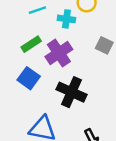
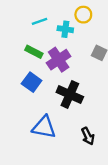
green rectangle: (31, 44) -> (34, 52), turned 60

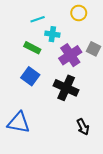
cyan cross: (65, 29) -> (52, 34), moved
purple cross: (59, 60) -> (70, 55), moved
blue triangle: (44, 127) -> (19, 123), moved

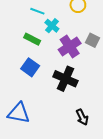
cyan line: (38, 19) -> (37, 11), turned 40
cyan cross: (52, 34) -> (52, 26), turned 32

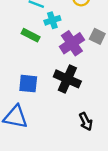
cyan cross: (52, 26) -> (52, 20), turned 32
blue square: (30, 67) -> (28, 84), moved, turned -30

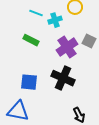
cyan cross: (52, 20) -> (55, 20), moved

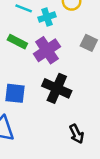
purple cross: (67, 47) -> (47, 50), moved

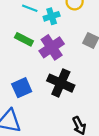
blue square: (15, 93) -> (22, 88), turned -30

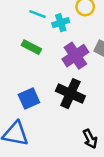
purple cross: (52, 47) -> (75, 56), moved

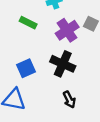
black arrow: (90, 139) -> (69, 100), moved

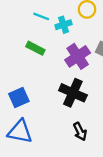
blue square: (26, 68) -> (19, 97), moved

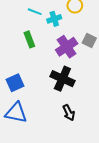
green rectangle: (35, 48) -> (29, 39), turned 42

